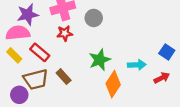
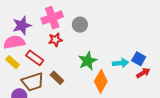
blue square: (167, 52) -> (139, 59), moved

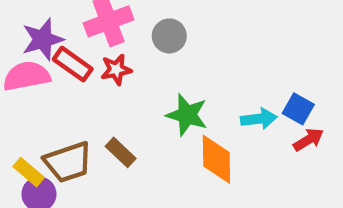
red rectangle: (35, 58) -> (73, 64), moved
green star: (88, 61) -> (187, 115), turned -30
yellow rectangle: (13, 62) -> (29, 172), moved
orange diamond: (101, 81) -> (216, 159), turned -30

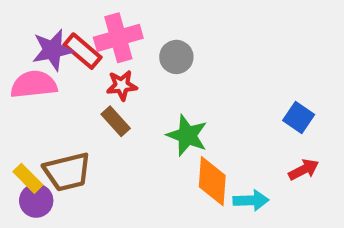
red rectangle: (73, 64) -> (82, 51), moved
blue square: (298, 109) -> (299, 117), moved
cyan arrow: (259, 119) -> (251, 200), moved
brown rectangle: (121, 152) -> (116, 121), moved

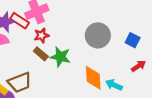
gray circle: (176, 57) -> (98, 35), moved, size x1.5
green star: (187, 135) -> (60, 57), moved
cyan arrow: (251, 200) -> (114, 85), turned -147

